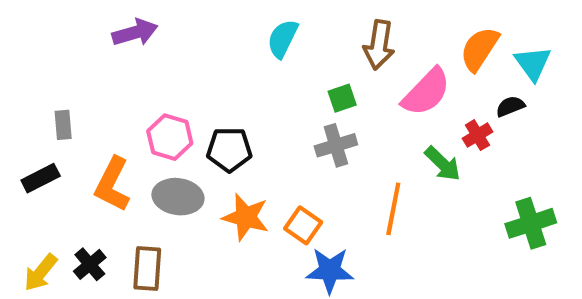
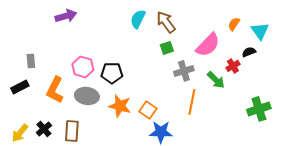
brown arrow: (379, 45) -> (166, 22), moved, turned 135
orange semicircle: (479, 49) -> (234, 24), size x0.6
gray cross: (336, 145) -> (184, 71), moved

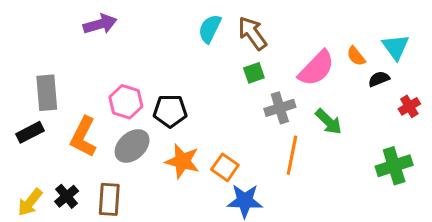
orange semicircle: (234, 24) -> (356, 56), moved, turned -72
gray rectangle: (31, 61) -> (47, 93), size x1.6
red cross: (233, 66) -> (409, 106), moved
gray ellipse: (87, 96) -> (132, 146), turned -50

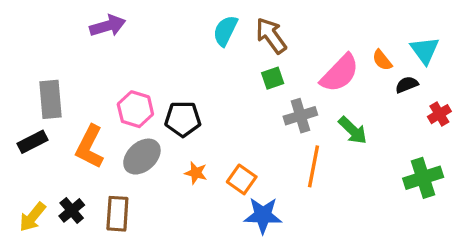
orange star: (182, 161) -> (196, 173), size x0.6

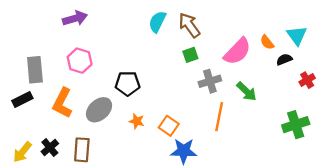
pink hexagon: (135, 109) -> (80, 61), moved

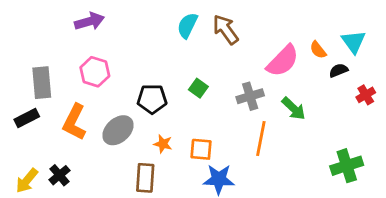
green square: (190, 55) -> (198, 88), moved, turned -35
green cross: (296, 125) -> (347, 166), moved
orange square: (169, 126) -> (201, 149), turned -30
brown rectangle: (82, 150) -> (145, 178), moved

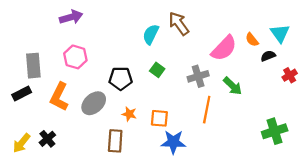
cyan semicircle: (187, 25) -> (151, 34), moved

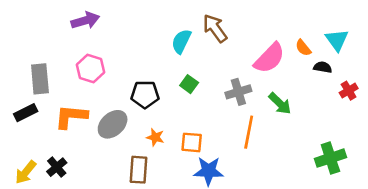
black semicircle: (268, 56) -> (323, 67), turned 32
orange L-shape: (59, 97) -> (71, 117), turned 68

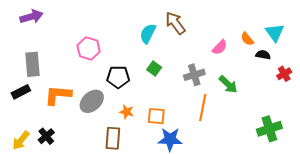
purple arrow: (85, 21) -> (31, 17), moved
pink semicircle: (269, 58) -> (220, 47), size x0.6
pink hexagon: (90, 69) -> (89, 48), moved

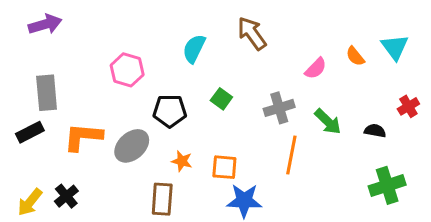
cyan semicircle: (148, 34) -> (194, 49), moved
black semicircle: (263, 55) -> (375, 131), moved

